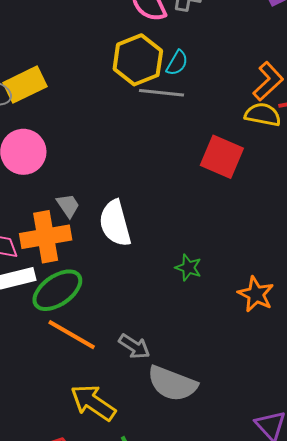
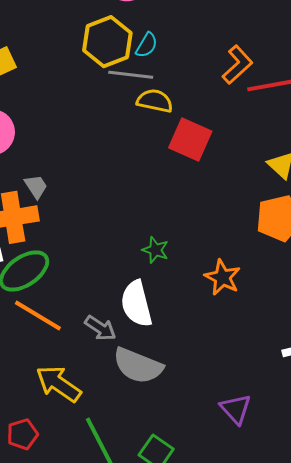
yellow semicircle: (263, 115) -> (155, 101), moved
white semicircle: (115, 223) -> (136, 304), moved

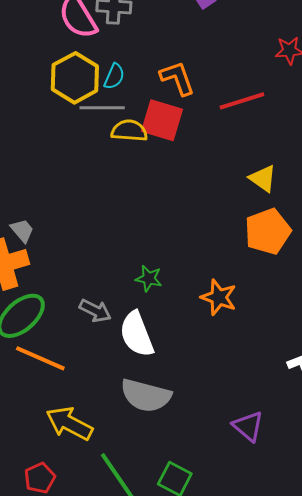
orange L-shape: (237, 65) -> (177, 78), moved, turned -60
red square: (190, 140) -> (162, 120), moved
gray arrow: (100, 328) -> (95, 311), moved

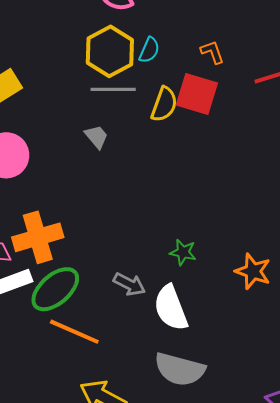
orange L-shape: (177, 78) -> (212, 52), size x0.7
gray line: (102, 108) -> (113, 89), moved
yellow semicircle: (129, 131) -> (164, 104), turned 105
gray trapezoid: (22, 231) -> (96, 137), moved

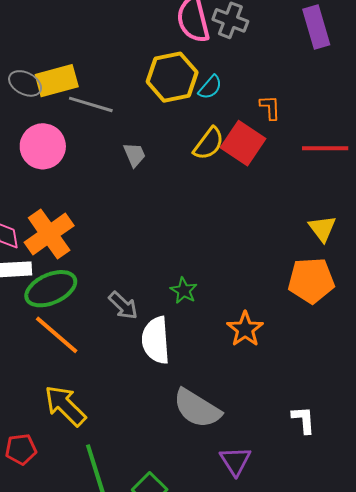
gray line: (113, 89) -> (91, 104), moved
orange cross: (38, 237) -> (49, 234), turned -36
gray semicircle: (180, 369) -> (197, 408), moved

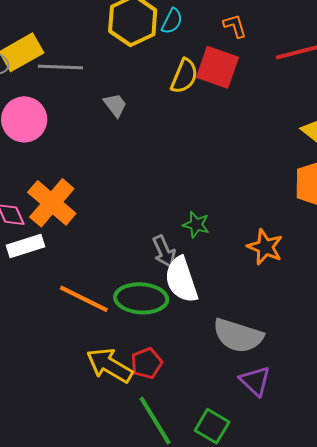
green ellipse: (51, 289) -> (141, 298), moved, turned 42
gray arrow: (123, 306) -> (164, 251), moved, turned 36
red pentagon: (21, 449) -> (147, 363), moved
purple triangle: (235, 461) -> (255, 381), moved

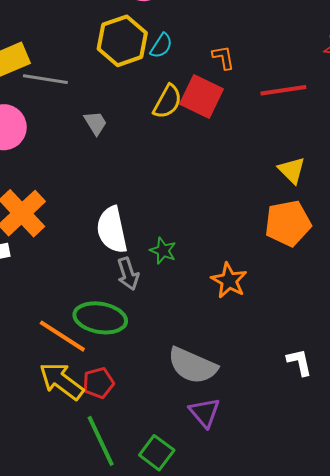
white semicircle: (181, 280) -> (112, 230), moved
orange line: (84, 299) -> (62, 336), moved

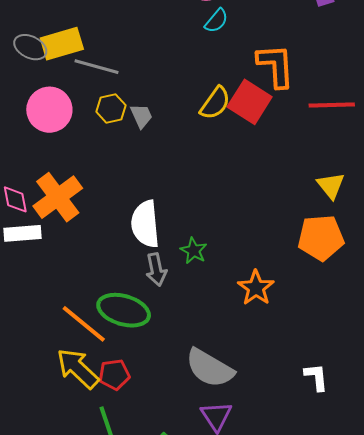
yellow hexagon: (122, 41) -> (111, 109), moved, size x0.6
cyan semicircle: (161, 46) -> (216, 21), moved
orange L-shape: (223, 57) -> (276, 66), size x1.8

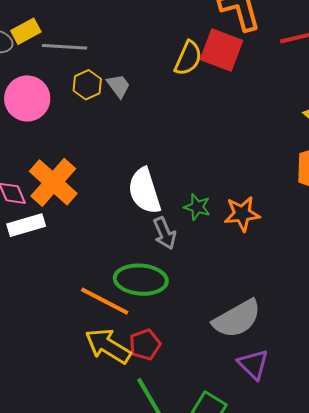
yellow rectangle: (62, 44) -> (26, 31), size x0.7
orange star: (256, 288) -> (242, 214), moved, turned -30
gray semicircle: (210, 368) -> (237, 319), turned -48

